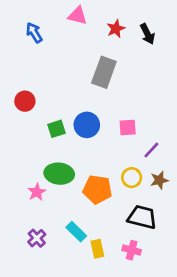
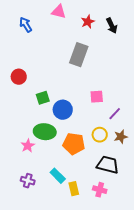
blue circle: (87, 125) -> (63, 110), moved
purple cross: (37, 238) -> (28, 181), turned -32

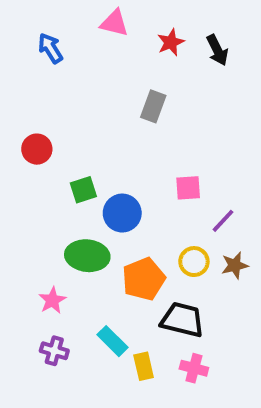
gray rectangle: (79, 55) -> (153, 106), size x0.7
orange pentagon: (74, 144) -> (144, 279), turned -30
pink star: (28, 146) -> (52, 300), moved
black trapezoid: (108, 165) -> (182, 320), moved

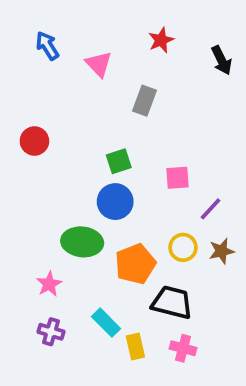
pink triangle: (114, 23) -> (99, 64), moved, turned 32
black arrow: (217, 50) -> (222, 60), moved
green square: (83, 190) -> (119, 161), moved

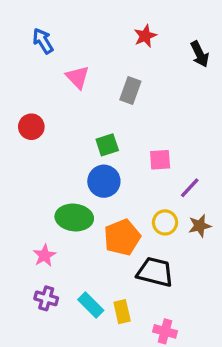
pink triangle: (99, 64) -> (78, 77), moved
cyan rectangle: (106, 323) -> (91, 305), moved
pink cross: (183, 348) -> (165, 331), moved

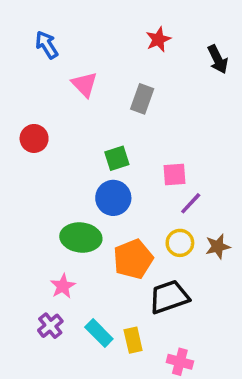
purple line: (190, 188) -> (191, 203), moved
pink star: (45, 255) -> (63, 286), moved
black trapezoid: (155, 272) -> (169, 297), turned -33
purple cross: (46, 298) -> (50, 326), turned 35

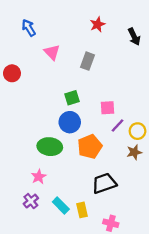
red circle: (34, 138) -> (12, 73), moved
yellow circle: (180, 243) -> (137, 131), moved
orange pentagon: (133, 259) -> (90, 147), moved

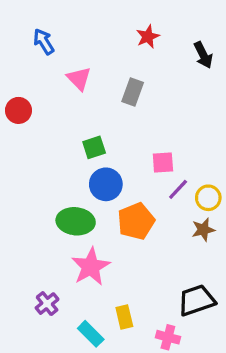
green square: (72, 98) -> (94, 147), moved
pink star: (39, 177) -> (91, 267), moved, size x1.6
black trapezoid: (104, 183) -> (197, 300), moved
cyan rectangle: (61, 205) -> (91, 334), moved

